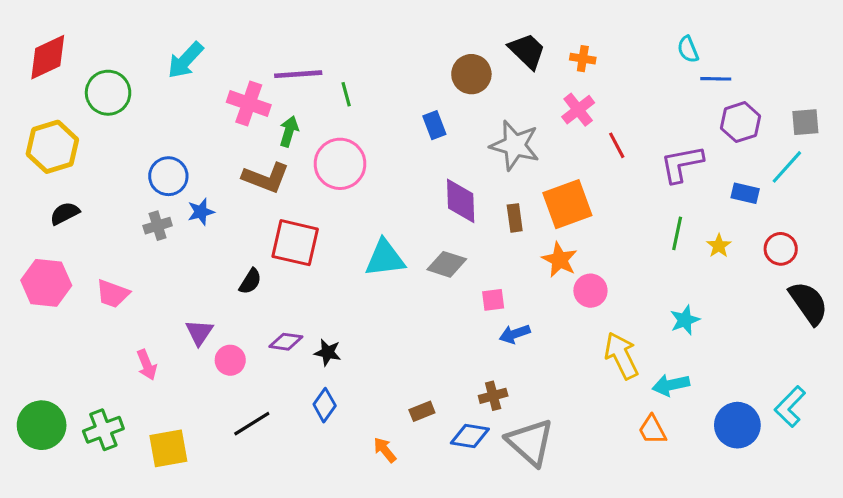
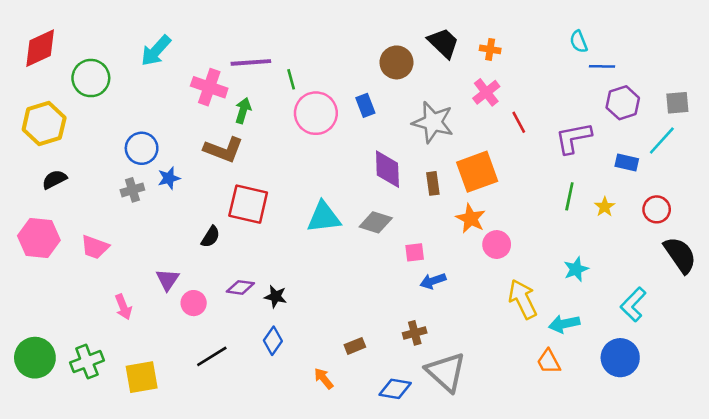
pink circle: (340, 164) -> (316, 113), moved
cyan L-shape: (790, 407) -> (633, 304), moved
blue diamond: (470, 436) -> (395, 389), moved

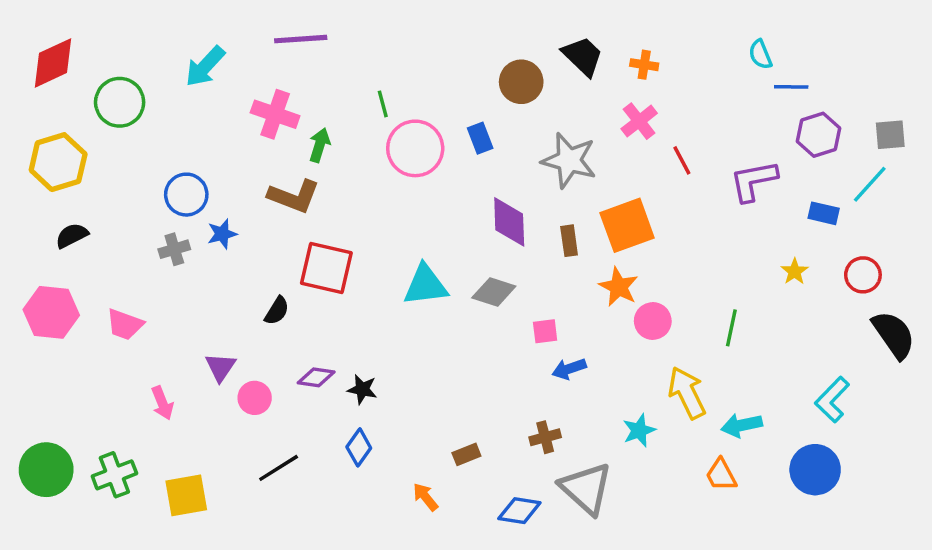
purple line: (251, 62) -> (301, 39), moved
green line: (569, 196) -> (731, 328), moved
cyan star: (576, 269) -> (639, 430), moved

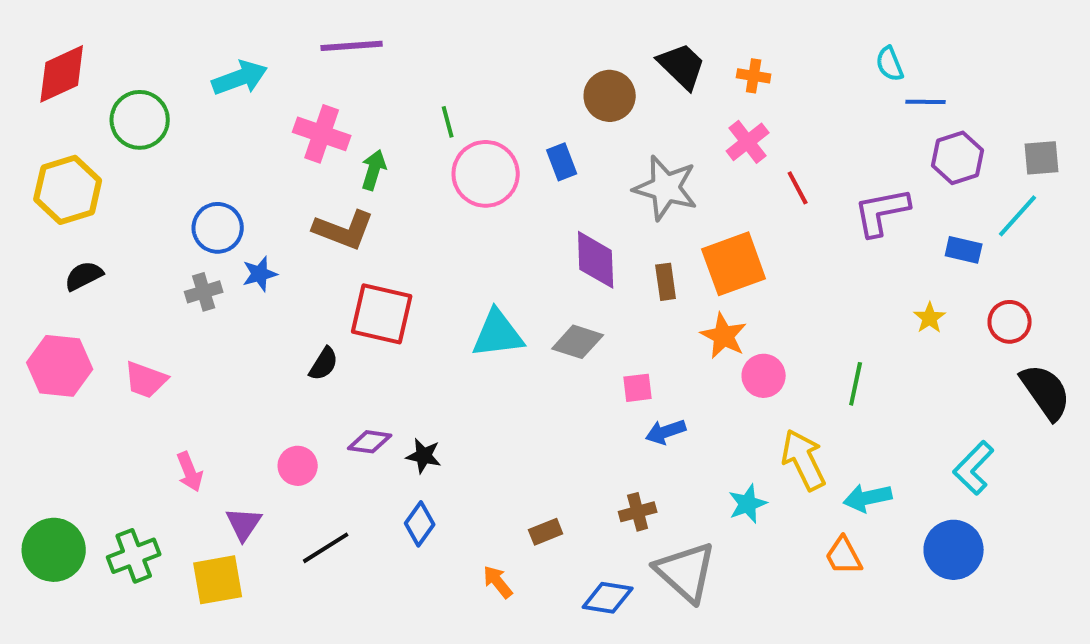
cyan arrow: (205, 66) -> (240, 78), turned -153
purple triangle: (220, 367) -> (244, 524), moved

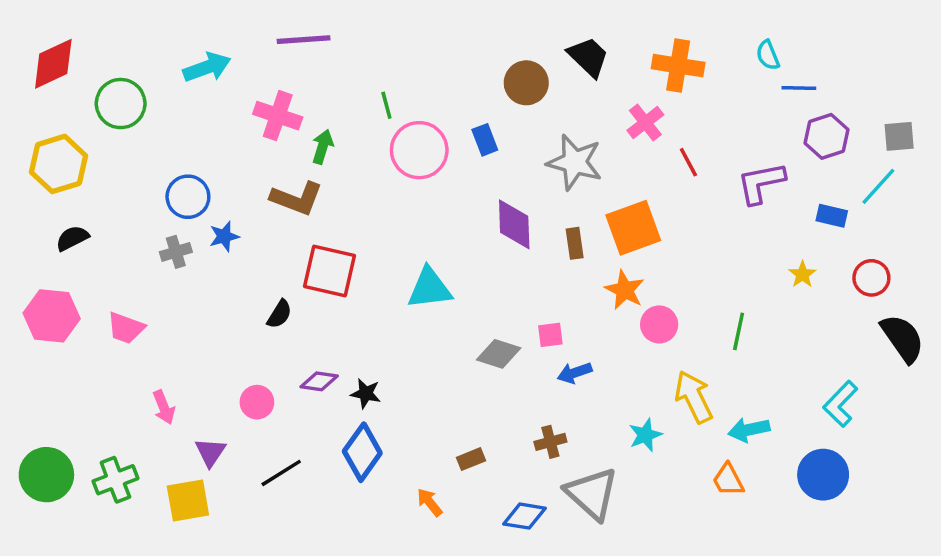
orange cross: (754, 76) -> (678, 66), moved, size x1.8
gray diamond: (578, 342) -> (499, 354), moved
blue diamond: (420, 524) -> (362, 452), size x1.5

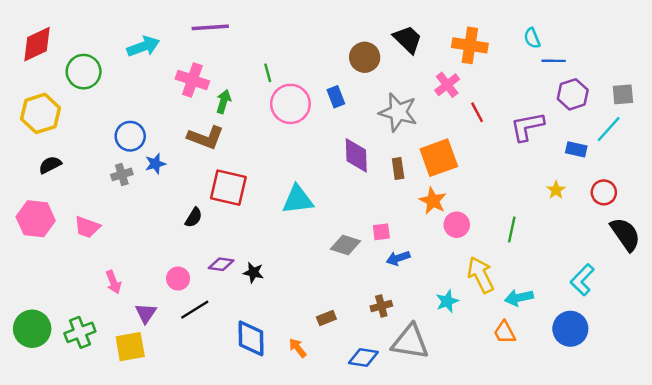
blue diamond: (362, 452) -> (251, 338), moved, turned -36
black line: (281, 473) -> (195, 310), moved
gray triangle: (592, 494) -> (410, 342), turned -33

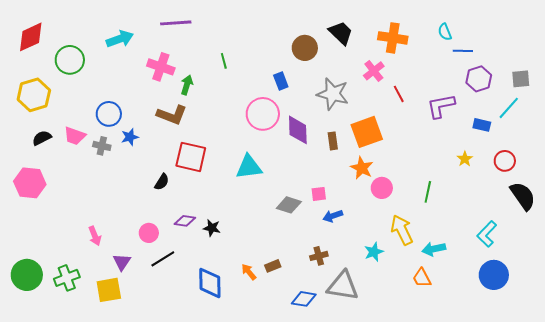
pink circle: (290, 104) -> (263, 114), moved
gray cross: (122, 174) -> (102, 146), turned 30
pink trapezoid: (87, 227) -> (75, 136), moved
blue circle: (570, 329) -> (494, 275), moved
orange arrow: (298, 348) -> (249, 272), moved

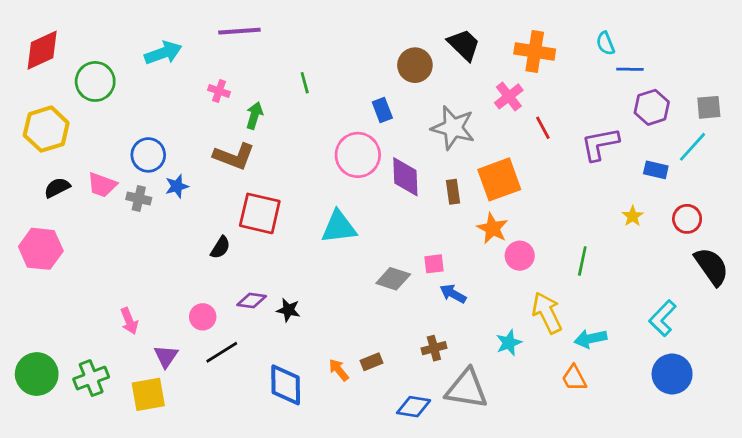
pink cross: (161, 67) -> (219, 91), size x0.6
blue arrow: (333, 216) -> (453, 294), turned 48

